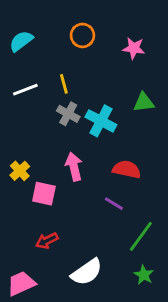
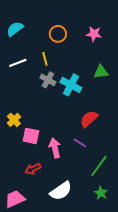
orange circle: (82, 35) -> (58, 34), moved
pink arrow: (74, 167) -> (55, 148), moved
red semicircle: (127, 169) -> (89, 119), turned -54

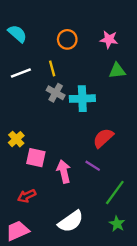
cyan semicircle: (15, 29) -> (17, 34), turned 78
green triangle: (101, 72) -> (117, 71), moved
cyan cross: (71, 85) -> (82, 99), turned -30
red arrow: (33, 169) -> (27, 196), moved

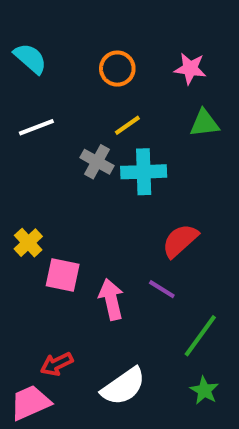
yellow line: (52, 68) -> (127, 125), moved, turned 70
red arrow: (27, 196) -> (57, 364), moved

